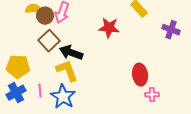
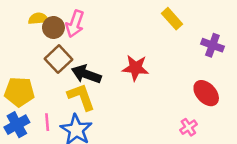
red star: (109, 28) -> (135, 68), moved
red ellipse: (140, 75) -> (206, 93), moved, turned -35
pink cross: (152, 95) -> (188, 127), turned -32

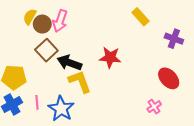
yellow semicircle: (38, 19) -> (30, 17), turned -56
yellow L-shape: (81, 97) -> (80, 81), moved

